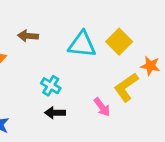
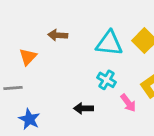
cyan cross: (51, 86) -> (107, 80), moved

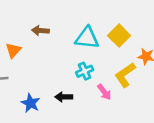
cyan cross: (107, 80) -> (85, 71), turned 35
blue star: (29, 119) -> (31, 103), moved

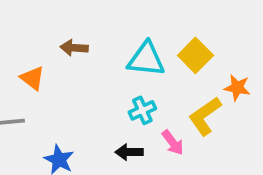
orange triangle: (13, 50) -> (32, 78), turned -35
black arrow: (64, 97) -> (129, 152), moved

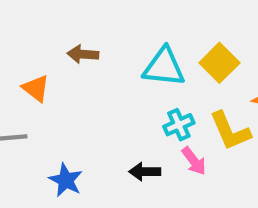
cyan cross: (142, 110) -> (179, 125), moved
yellow L-shape: (205, 116) -> (230, 131), turned -78

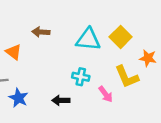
cyan cross: (179, 125) -> (81, 77), moved, turned 35
black arrow: (145, 172) -> (61, 100), moved
blue star: (66, 180) -> (19, 98), moved

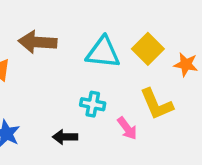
brown arrow: (41, 32) -> (37, 42), size x1.5
orange star: (148, 58) -> (186, 64), moved

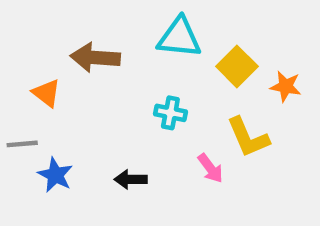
cyan triangle: (103, 52) -> (179, 38), moved
cyan cross: (93, 104) -> (170, 113), moved

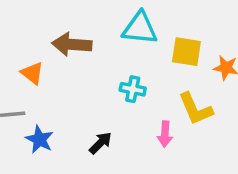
yellow square: (237, 66) -> (186, 52), turned -36
pink arrow: (210, 168) -> (165, 134), turned 40
black arrow: (131, 179) -> (100, 143), turned 135

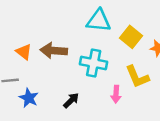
brown arrow: (72, 44) -> (54, 51), moved
yellow square: (186, 52) -> (131, 37), turned 30
cyan cross: (133, 89) -> (94, 63), size x1.5

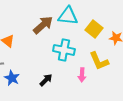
brown arrow: (54, 51) -> (43, 25), moved, turned 135

